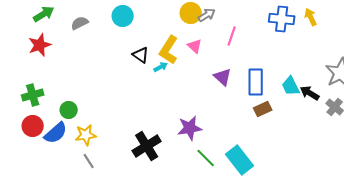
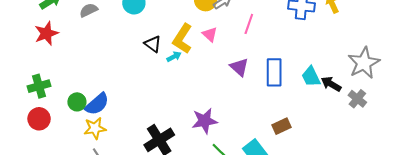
brown rectangle: (263, 109) -> (282, 126), moved
blue semicircle: (56, 133) -> (97, 104), moved

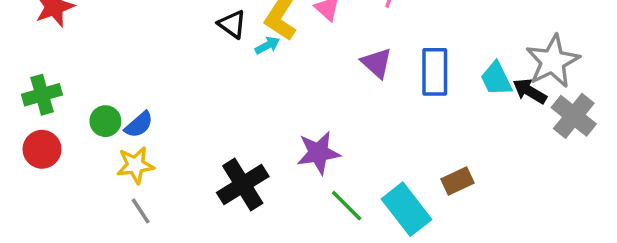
gray star: (364, 63) -> (553, 61), moved
gray cross: (357, 99) -> (574, 116), size x1.4
blue semicircle: (97, 104) -> (139, 125), size x0.7
brown rectangle: (282, 126) -> (458, 181), moved

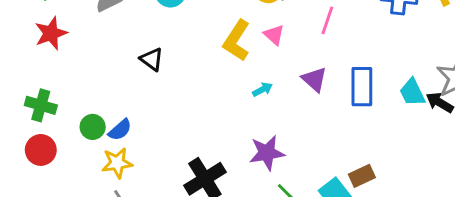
black triangle: (232, 24) -> (152, 59), moved
cyan arrow: (267, 45) -> (263, 89), moved
green cross: (42, 95) -> (41, 105), turned 32
brown rectangle: (458, 181) -> (362, 176), moved

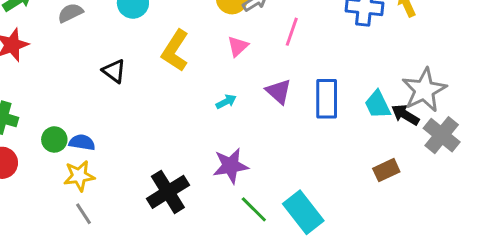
pink triangle: (274, 35) -> (238, 46), turned 35
yellow L-shape: (237, 41) -> (175, 51), moved
blue semicircle: (120, 130) -> (82, 142), turned -130
brown rectangle: (362, 176) -> (386, 170), moved

